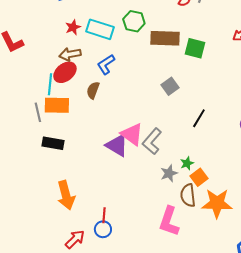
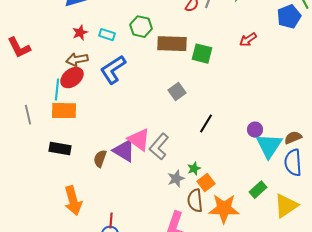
cyan rectangle: (100, 29) -> (107, 35), size x0.6
blue L-shape: (106, 64) -> (113, 70), size x1.4
brown semicircle: (93, 90) -> (100, 159), moved
gray line: (38, 112) -> (28, 115), moved

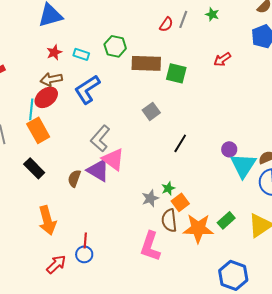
orange rectangle: (64, 111) -> (38, 130), turned 60
gray L-shape: (159, 147) -> (100, 138), moved
black rectangle: (60, 149) -> (34, 168), turned 35
green rectangle: (258, 190) -> (226, 220), moved

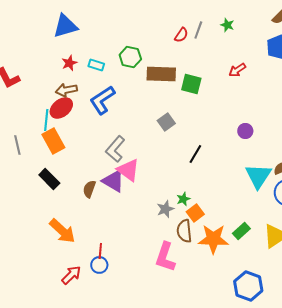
purple circle: (229, 149) -> (245, 131), moved
orange arrow: (47, 220) -> (62, 231), turned -32

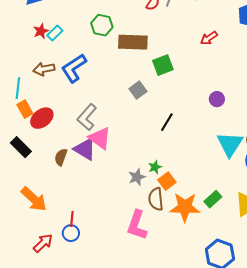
cyan rectangle: (96, 65) -> (55, 33), moved, turned -63
green square: (191, 84) -> (163, 65), moved, turned -35
brown arrow: (66, 90) -> (44, 69), moved
red ellipse: (61, 108) -> (42, 118), moved
orange rectangle: (53, 141) -> (25, 109), size x0.7

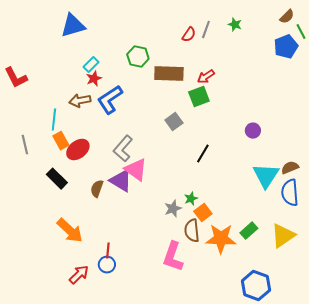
red star: (41, 31) -> (94, 79), moved
red arrow: (209, 38) -> (206, 77), moved

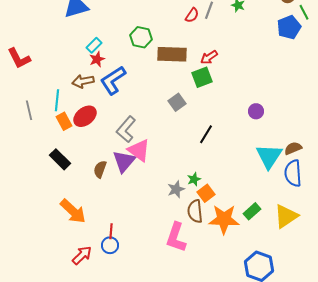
gray line: (25, 145) -> (29, 110), moved
red ellipse: (78, 150) -> (85, 116), moved
purple triangle: (121, 181) -> (124, 161), turned 40

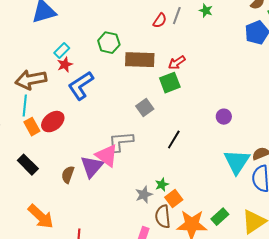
brown arrow: (83, 81) -> (31, 80), moved, size x1.4
gray L-shape: (126, 129) -> (121, 142), moved, turned 44

